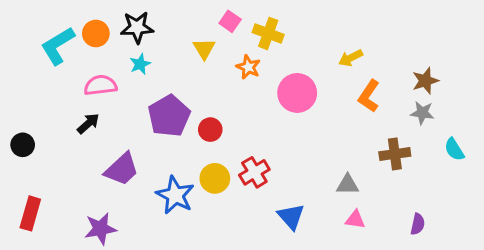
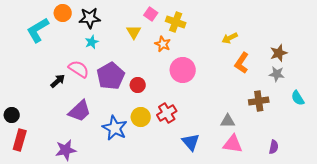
orange circle: (96, 33) -> (63, 13), moved
pink semicircle: (100, 85) -> (79, 69), moved, turned 40
pink circle: (297, 93) -> (183, 70), moved
black circle: (23, 145) -> (12, 115), moved
pink triangle: (355, 220) -> (233, 144), size x1.5

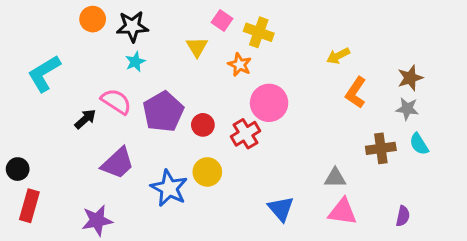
cyan L-shape: (38, 30) -> (44, 73), moved
cyan semicircle: (298, 98) -> (419, 144), moved
red cross: (167, 113) -> (246, 134), moved

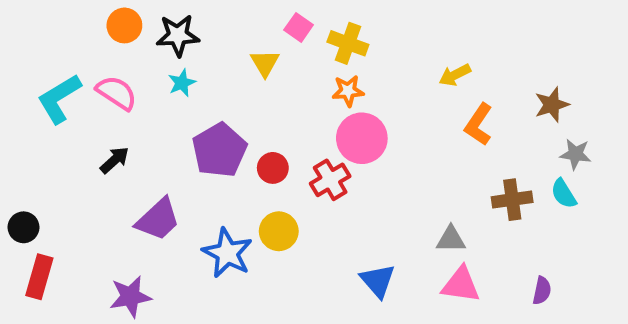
orange star: (240, 65) -> (348, 91), moved, turned -30
pink semicircle: (116, 101) -> (117, 93), moved
gray star: (407, 109) -> (576, 154), moved

